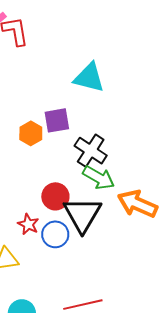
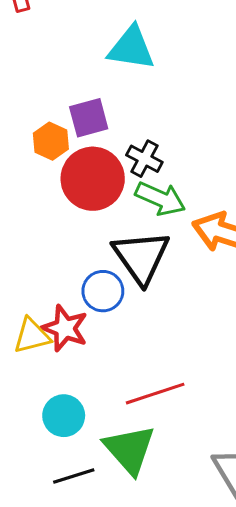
black cross: (91, 151) -> (144, 159), size x0.7
red circle: (55, 196) -> (93, 179), moved, size x1.5
red star: (28, 224) -> (65, 328), moved, size x1.4

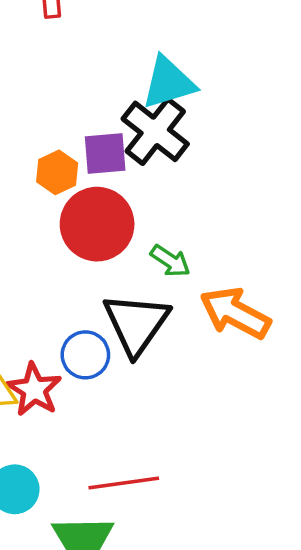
cyan triangle: (131, 48) -> (168, 83), turned -36
black cross: (144, 159) -> (155, 131), moved, size x1.6
green arrow: (160, 199) -> (170, 261), size x0.7

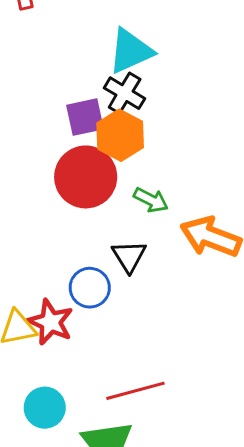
black cross: (155, 131) -> (125, 93), size x0.7
orange hexagon: (57, 172) -> (120, 135), moved, size x1.4
black triangle: (136, 324) -> (129, 256), size x0.6

